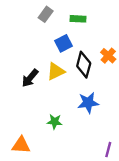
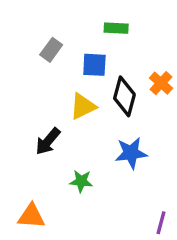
gray rectangle: (46, 14) -> (51, 50), moved
blue square: (64, 43) -> (94, 65), turned 30
black arrow: (30, 78) -> (48, 141), moved

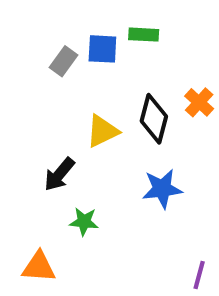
blue square: (94, 65) -> (102, 49), moved
green star: (81, 181) -> (84, 222), moved

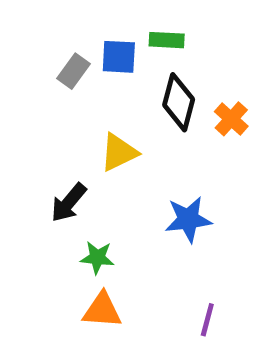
black diamond: (154, 119) -> (179, 102), moved
orange triangle: (39, 267) -> (102, 310), moved
purple line: (199, 275) -> (207, 320), moved

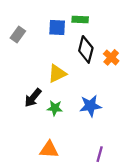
gray rectangle: (73, 71) -> (18, 34), moved
green star: (97, 258) -> (55, 108), moved

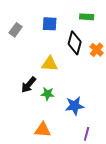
green rectangle: (80, 20) -> (87, 17), moved
yellow triangle: (57, 74) -> (50, 64), turned 30
blue star: (90, 106) -> (75, 106), moved

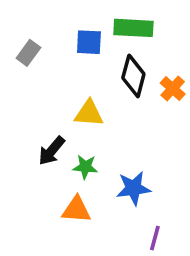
green rectangle: (87, 17) -> (133, 28), moved, size x1.5
orange triangle: (43, 130) -> (76, 210), moved

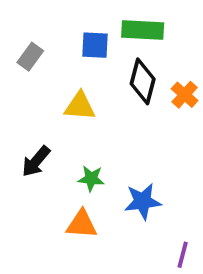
yellow triangle: (89, 113) -> (80, 106), moved
black arrow: (52, 151) -> (36, 161), moved
purple line: (155, 238) -> (183, 255), moved

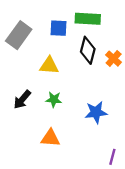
gray rectangle: (30, 57) -> (19, 35), size x1.6
green star: (91, 179) -> (54, 99), moved
blue star: (143, 201) -> (96, 112), moved

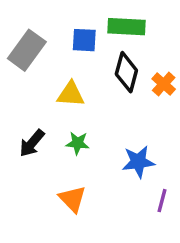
orange triangle: (50, 138) -> (72, 199), turned 42
purple line: (112, 157) -> (162, 201), moved

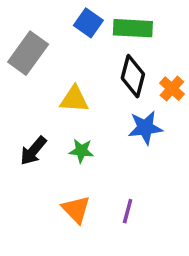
blue square: (84, 40) -> (88, 23), moved, turned 32
blue star: (138, 162) -> (145, 128), moved
purple line: (162, 201) -> (128, 211), moved

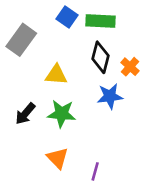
green star: (81, 151) -> (62, 114), size x1.5
purple line: (128, 211) -> (95, 171), moved

